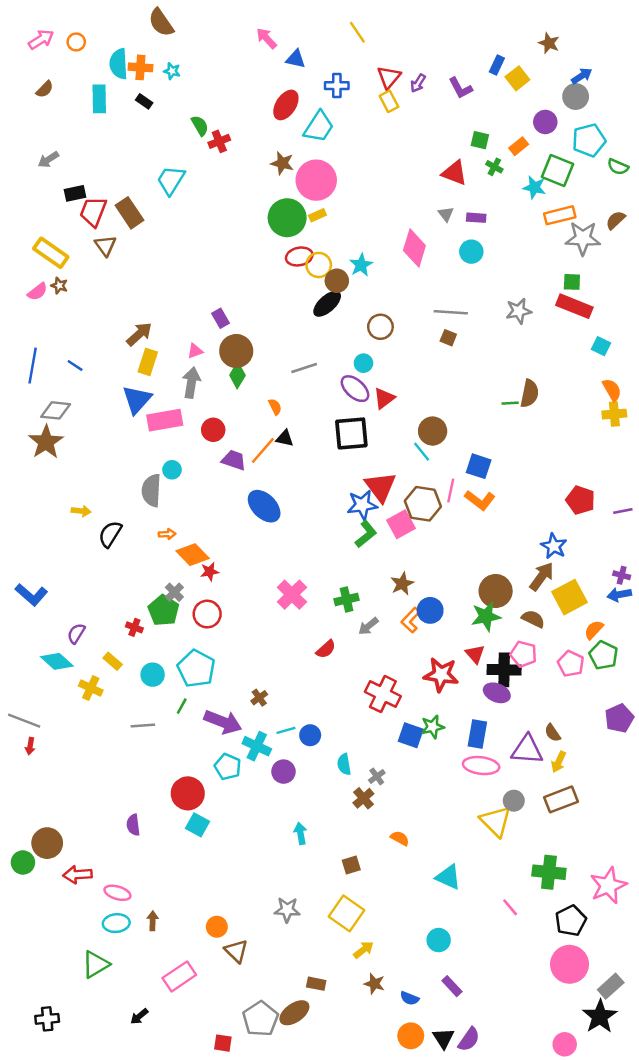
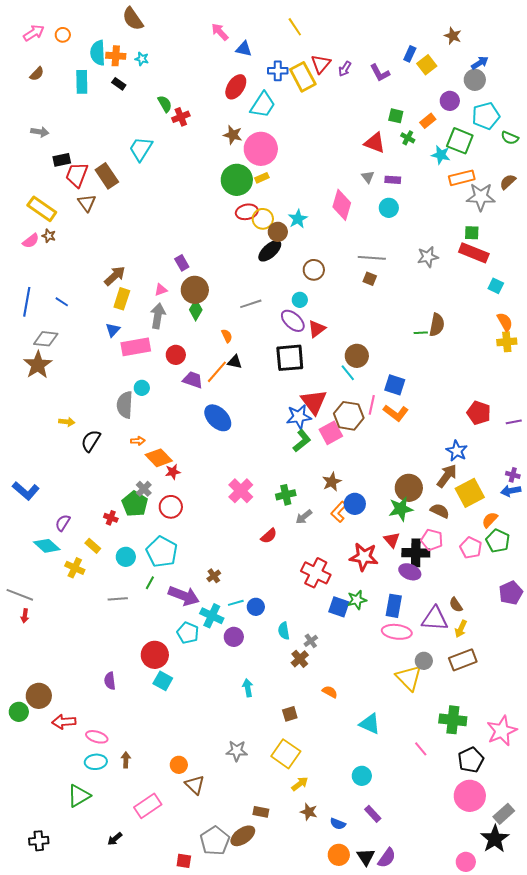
yellow rectangle: (389, 101) -> (303, 77), moved, size x1.6
gray arrow: (48, 160) -> (40, 132), turned -138
blue triangle: (137, 400) -> (113, 330), size x0.6

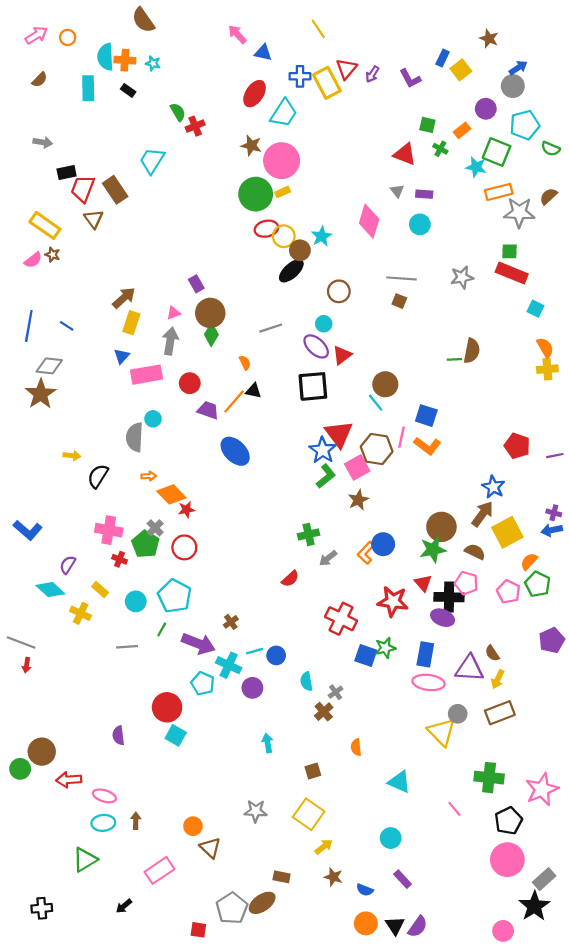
blue star: (299, 417) -> (323, 450), turned -30
brown star: (332, 482) -> (358, 500), moved
pink cross: (241, 491) -> (109, 530), moved, turned -35
orange semicircle: (330, 692) -> (356, 747), turned -126

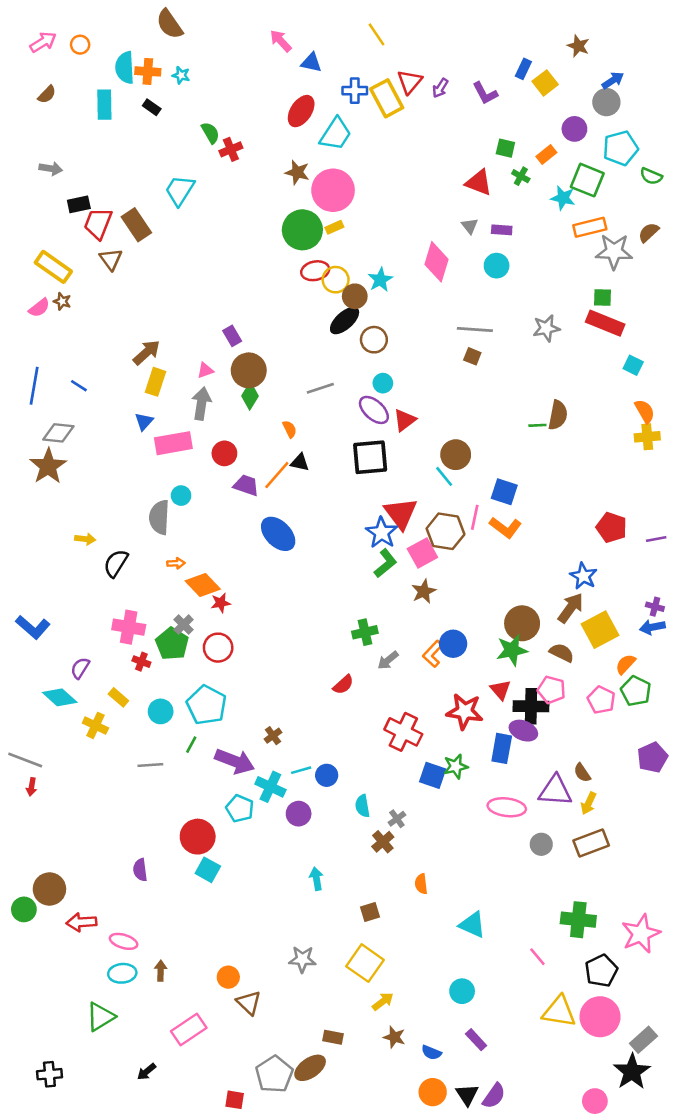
brown circle: (339, 291) -> (374, 340), moved
blue rectangle: (425, 654) -> (502, 748), moved
yellow triangle: (441, 732) -> (559, 1012), moved, turned -36

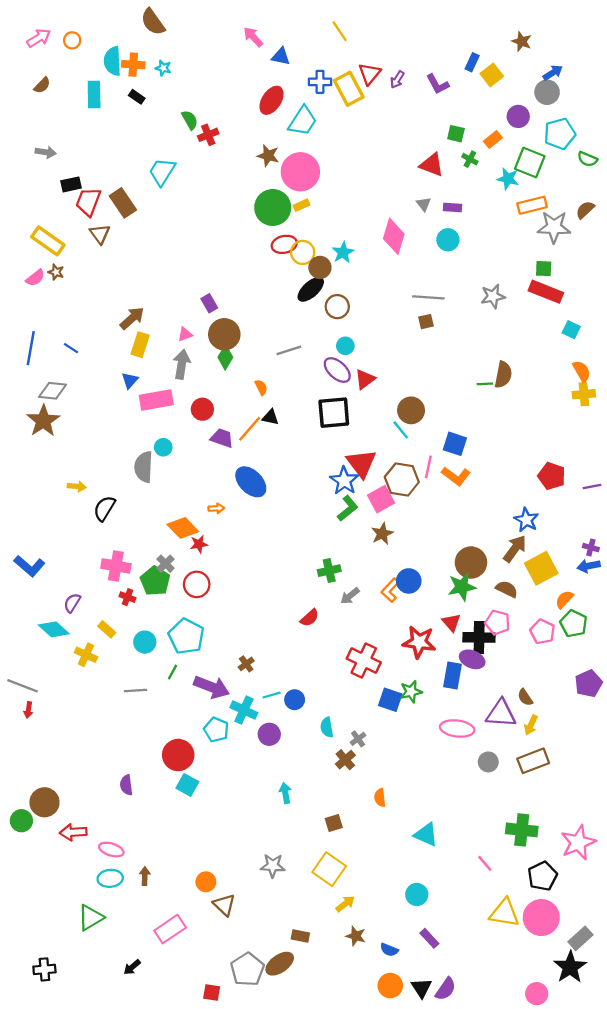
brown square: (472, 356) -> (426, 322), turned -35
orange arrow: (176, 563) -> (216, 508), moved

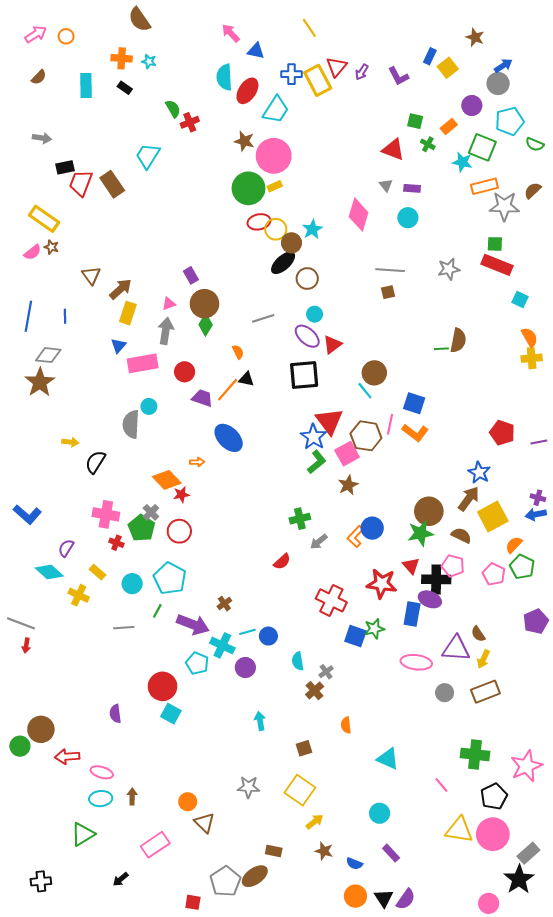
cyan semicircle: (112, 61) -> (224, 77), moved
brown triangle: (100, 234) -> (91, 275), moved
blue line: (71, 348) -> (65, 316), turned 56

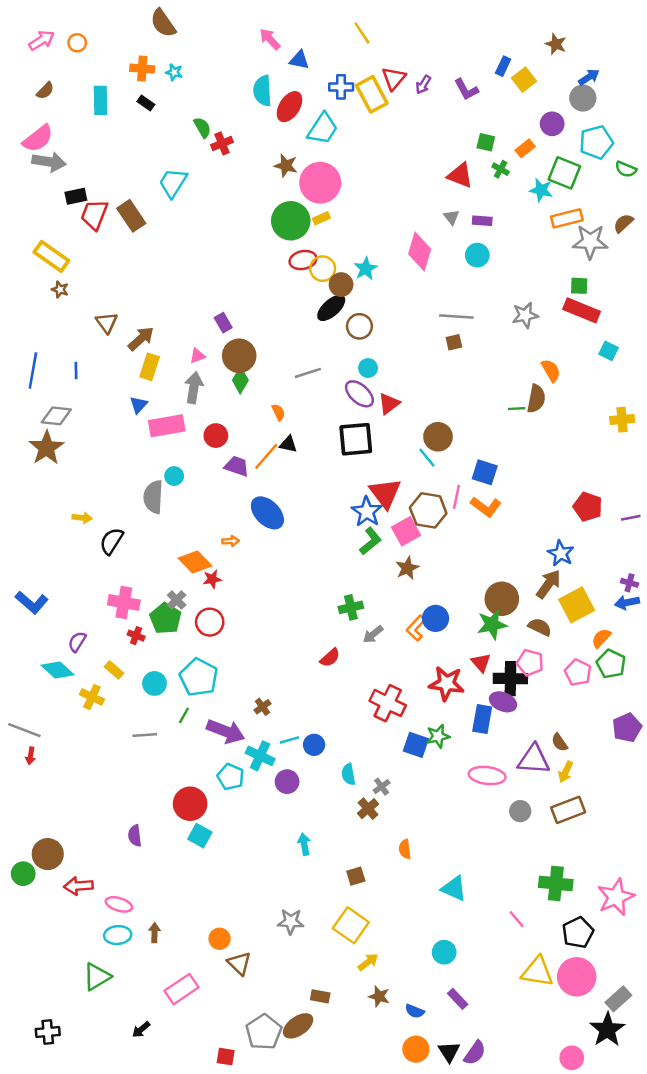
gray arrow: (42, 138) -> (49, 162), size x1.5
pink semicircle: (33, 252) -> (38, 139), moved, size x1.5
orange semicircle: (529, 337) -> (551, 370), moved

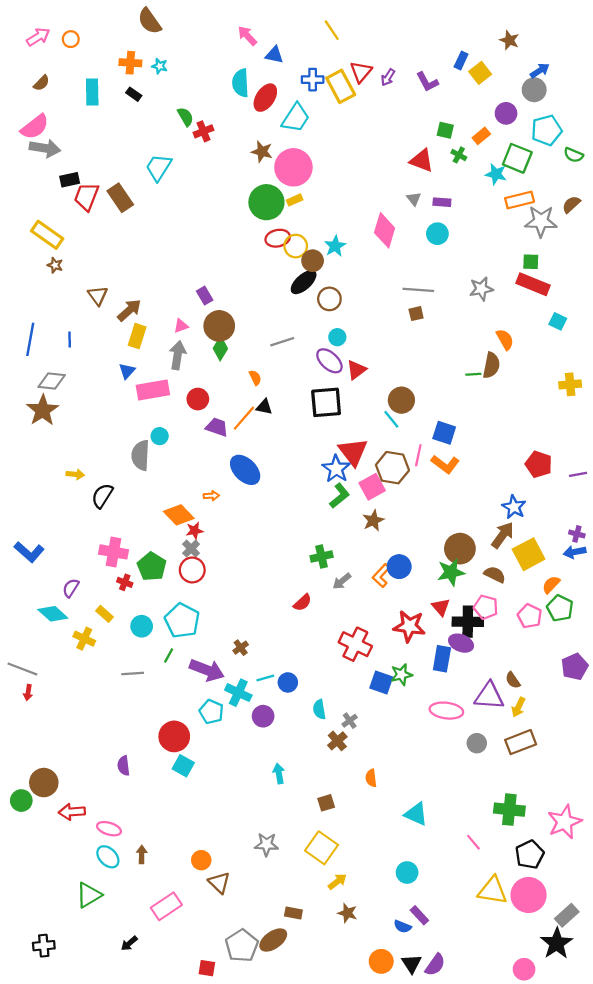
gray cross: (177, 600) -> (191, 549), moved
cyan ellipse: (118, 935) -> (108, 857), turned 50
blue semicircle: (415, 1011) -> (403, 927), moved

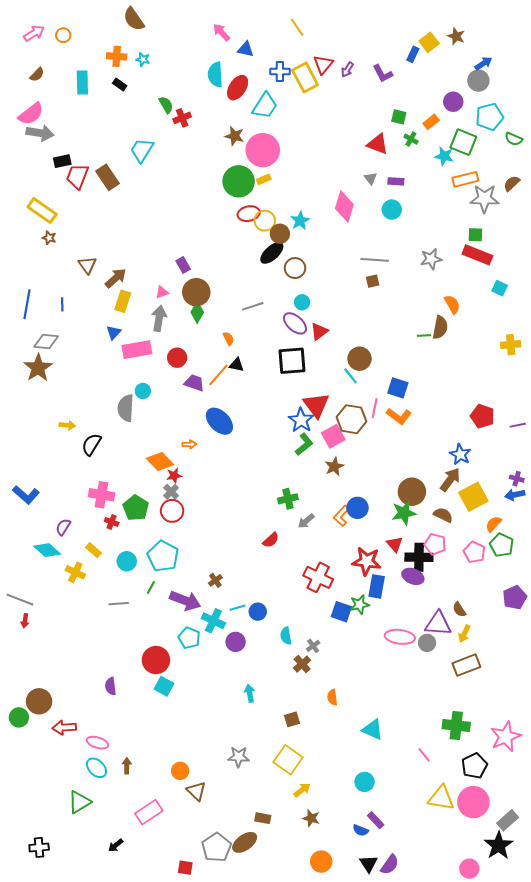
yellow square: (480, 73) -> (429, 42), moved
blue rectangle: (442, 659) -> (377, 586), moved
gray circle: (477, 743) -> (427, 643), moved
orange circle: (381, 961) -> (321, 862), moved

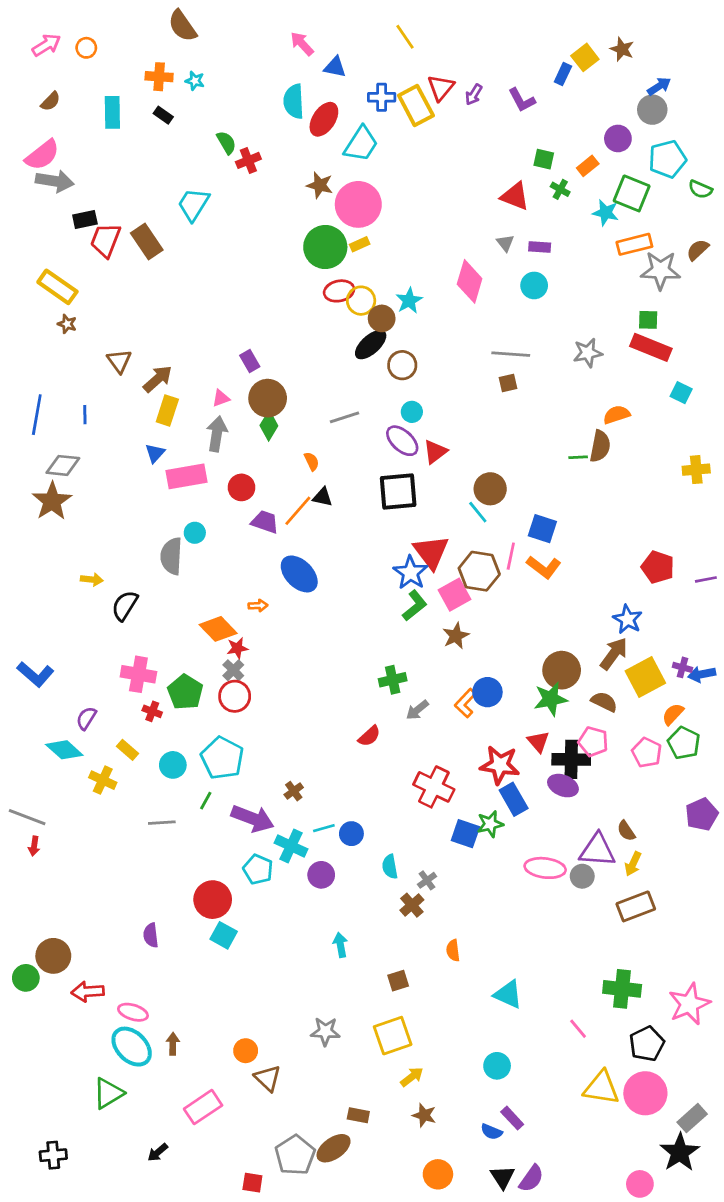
orange semicircle: (452, 304) -> (617, 415), turned -78
purple cross: (517, 479) -> (682, 667), moved
blue rectangle: (377, 586) -> (514, 799), turned -40
yellow square: (288, 760) -> (393, 1036), turned 36
cyan ellipse: (96, 768) -> (132, 1047), size x1.4

